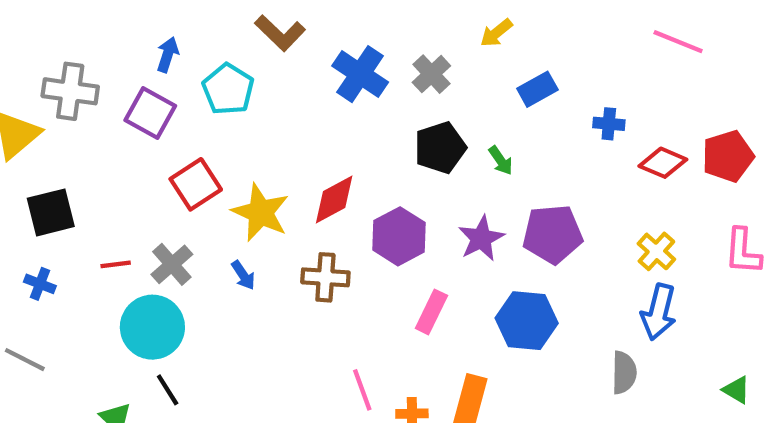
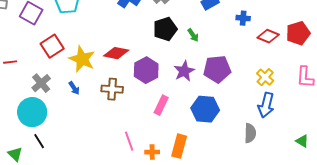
red diamond: (334, 199) -> (116, 53), turned 40
red line: (116, 264) -> (10, 62), moved

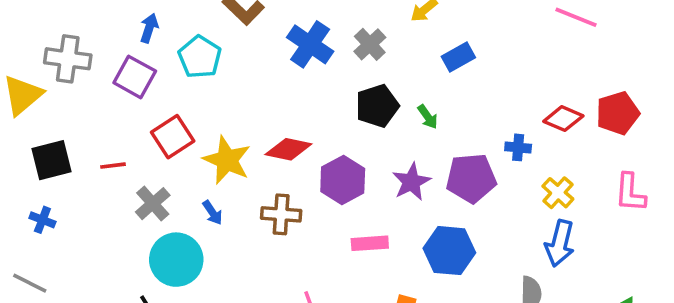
blue cross: (243, 18) -> (518, 147), moved
red line: (10, 62) -> (113, 166), moved
pink rectangle: (161, 105) -> (370, 243), turned 60
cyan circle: (32, 112) -> (176, 260), moved

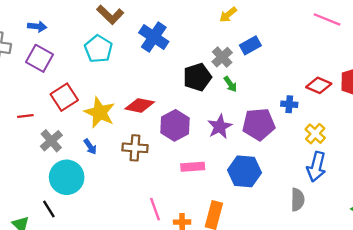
blue arrow: (149, 28) -> (37, 26), moved, turned 78
gray cross: (370, 44) -> (222, 57), moved
cyan pentagon: (200, 57) -> (98, 49), moved

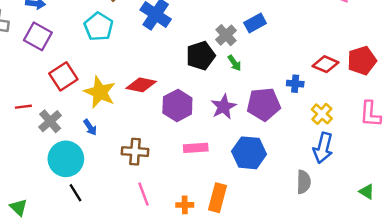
red line: (25, 116) -> (23, 107), moved
brown cross: (135, 148) -> (135, 152), moved
black line: (49, 209) -> (76, 193), moved
pink line: (155, 209) -> (144, 194), moved

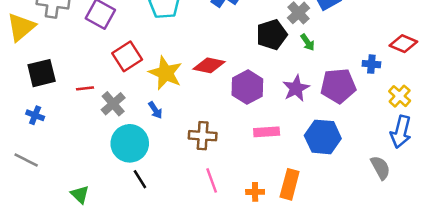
gray semicircle: (304, 182) -> (380, 168), turned -30

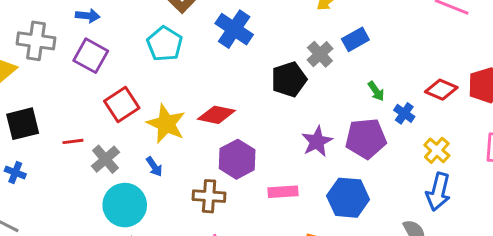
green arrow: (307, 42) -> (376, 91), moved
blue cross: (371, 64) -> (404, 113), turned 30
purple hexagon: (247, 87) -> (237, 159), moved

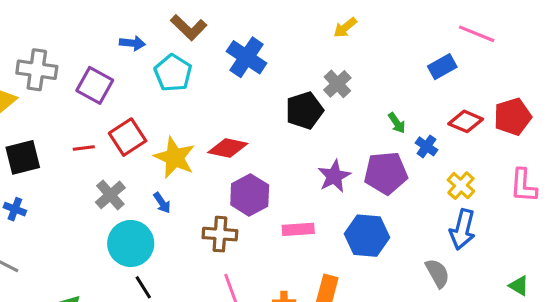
blue arrow: (88, 16) -> (132, 43), moved
blue rectangle: (355, 39) -> (442, 67), moved
red line: (73, 141) -> (84, 148), moved

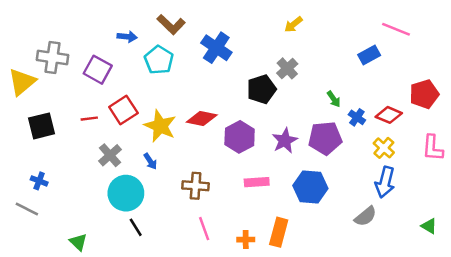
red diamond: (466, 121) -> (389, 115), moved
purple hexagon: (250, 195) -> (240, 137), moved
blue cross: (15, 209) -> (39, 181), moved
gray semicircle: (437, 273) -> (365, 216), turned 80

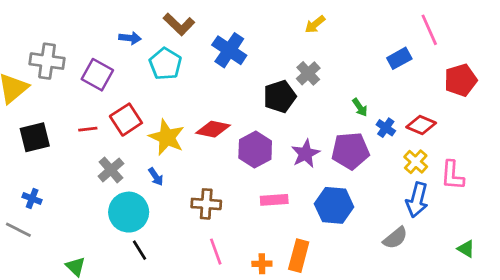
pink line: (396, 29) -> (429, 30), turned 44
red pentagon: (424, 94) -> (461, 80), moved
pink L-shape: (433, 148) -> (452, 175), moved

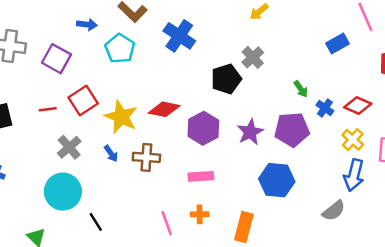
pink rectangle: (274, 200) -> (201, 176), moved
brown cross: (206, 204) -> (146, 157), moved
cyan circle: (129, 212) -> (63, 192), moved
orange cross: (262, 264) -> (200, 214), moved

